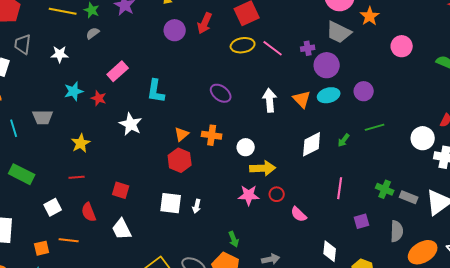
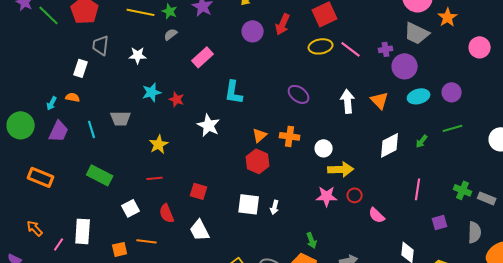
pink rectangle: (118, 71) -> (203, 57), moved
purple circle: (364, 91) -> (452, 92), moved
cyan ellipse: (329, 95) -> (419, 96), moved

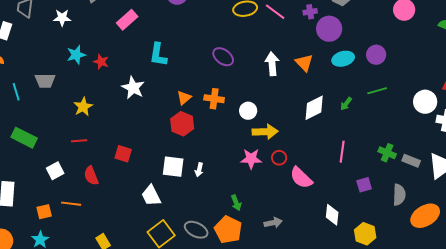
pink semicircle: (377, 215) -> (301, 178), size x1.4
white trapezoid: (200, 230) -> (151, 196), moved

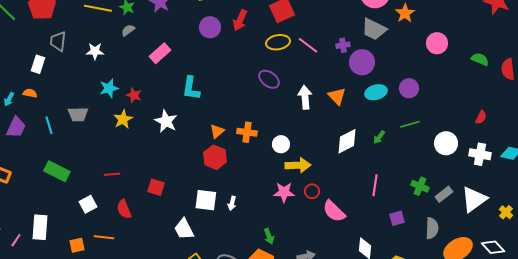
purple ellipse: (223, 57) -> (269, 79), moved
white circle: (425, 102) -> (446, 143), moved
yellow star: (83, 107) -> (123, 119), moved
gray rectangle: (411, 161) -> (444, 194), turned -60

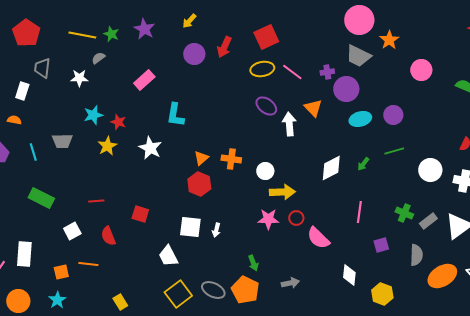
gray semicircle: (128, 30) -> (98, 58), moved
purple ellipse: (269, 79) -> (266, 106), moved
orange triangle: (337, 96) -> (313, 108), moved

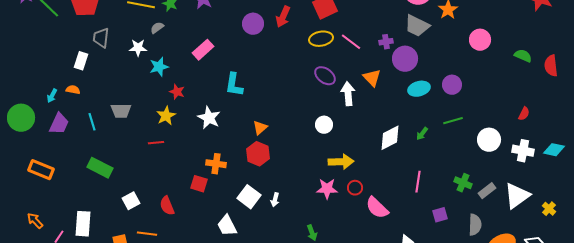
cyan star: (93, 115) -> (159, 67), moved
orange cross: (231, 159) -> (216, 164), moved
white circle: (265, 171) -> (324, 125), moved
red line: (96, 201) -> (156, 143), moved
white square: (190, 227) -> (249, 197), turned 30

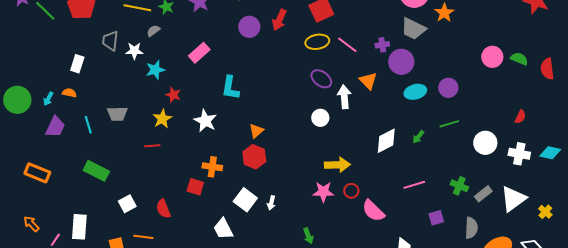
gray trapezoid: (101, 38) -> (110, 41), moved
pink circle: (480, 40) -> (492, 57), moved
green circle: (21, 118) -> (17, 100), moved
white circle: (324, 125) -> (320, 118), moved
pink line: (418, 182) -> (414, 185), turned 65

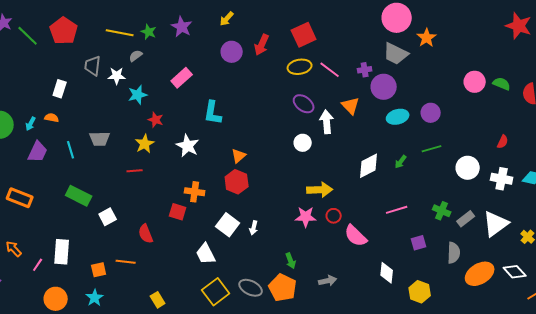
white square: (127, 204) -> (108, 217), moved

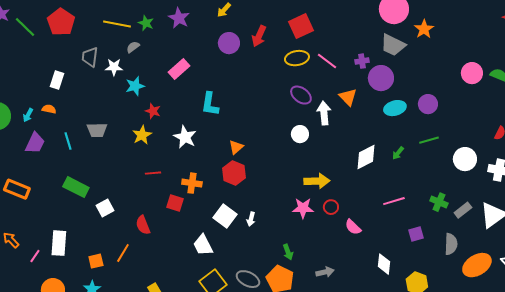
red line: (135, 171) -> (153, 173), moved
pink semicircle: (356, 236) -> (353, 227), size x0.7
orange line: (126, 262) -> (123, 253), turned -66

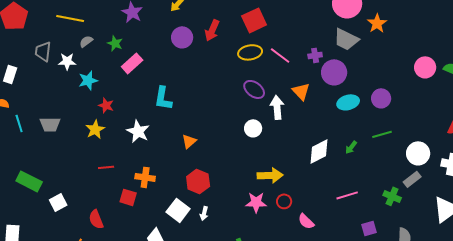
green star: (146, 23) -> (115, 43), moved
cyan line: (68, 141) -> (19, 123), moved
red hexagon: (234, 173) -> (198, 181), moved
gray rectangle: (463, 210) -> (412, 179), moved

